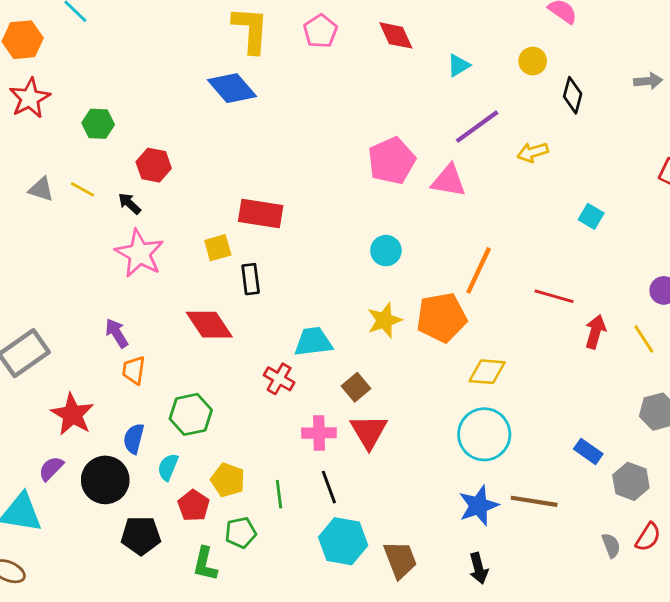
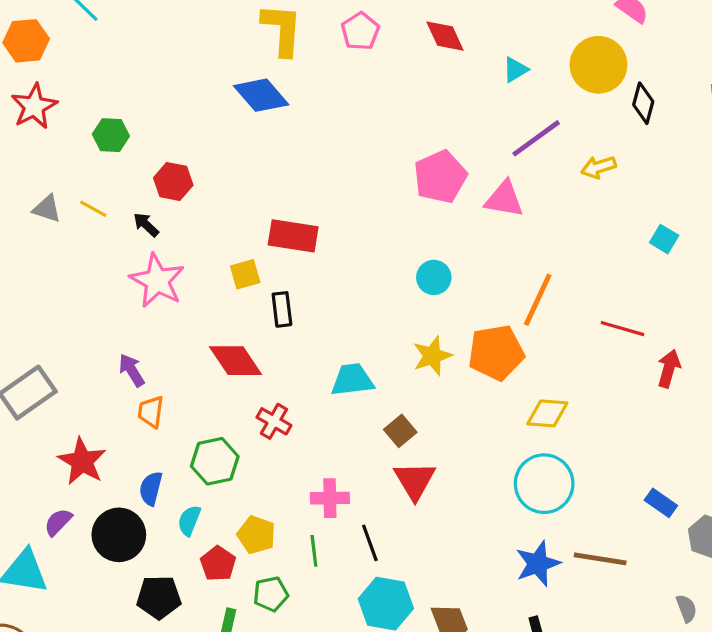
yellow circle: (533, 61) -> (598, 65), size x1.8
red cross: (279, 379) -> (274, 421), moved
pink cross: (319, 433) -> (330, 498), moved

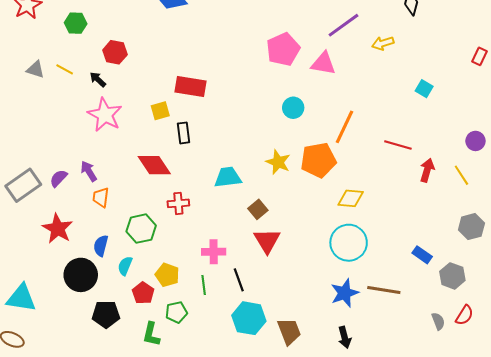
cyan circle: (434, 277) -> (293, 108), moved
yellow star: (432, 356) -> (278, 162), turned -30
red cross: (274, 421) -> (178, 203), turned -35
purple semicircle: (58, 522) -> (59, 178), moved

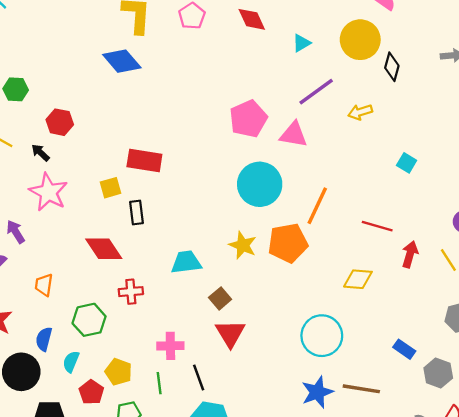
cyan circle: (293, 108) -> (260, 184), size x1.8
purple arrow: (89, 171) -> (16, 232), moved
yellow diamond: (351, 198) -> (358, 279), moved

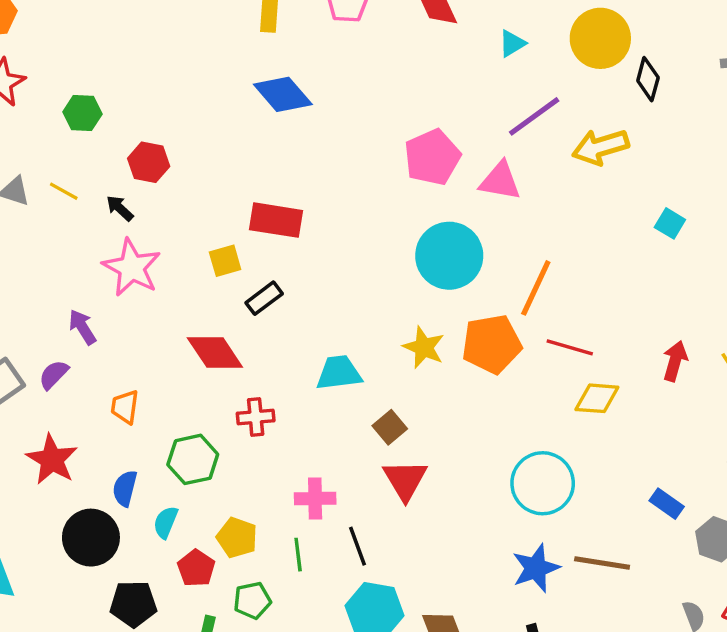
blue diamond: (122, 61) -> (283, 94), moved
yellow arrow: (360, 112) -> (600, 147), size x1.5
black rectangle: (137, 213) -> (264, 298), turned 60
red line: (377, 226) -> (570, 347), moved

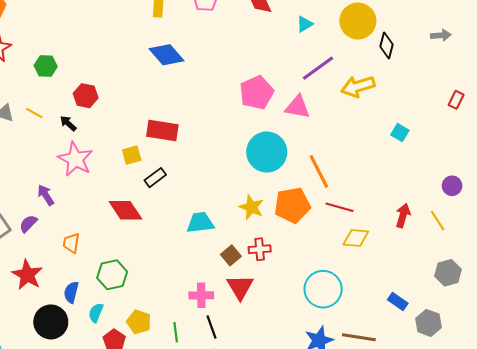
orange line: (536, 288) -> (319, 171), turned -52
red cross: (256, 417) -> (260, 249), moved
pink cross: (315, 499) -> (201, 295), moved

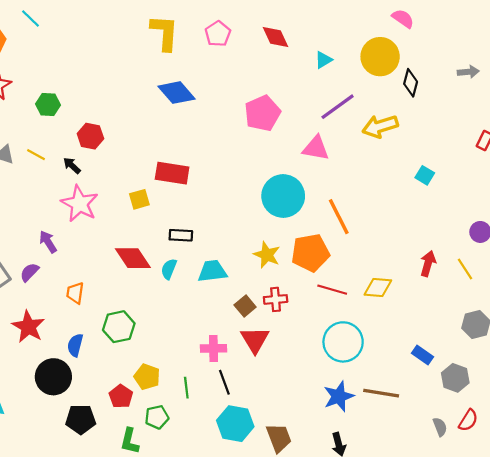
pink pentagon: (257, 93) -> (262, 113), moved
black rectangle: (155, 178) -> (181, 235), moved, turned 40
red line: (339, 207) -> (332, 290), moved
cyan semicircle: (96, 313) -> (169, 269), moved

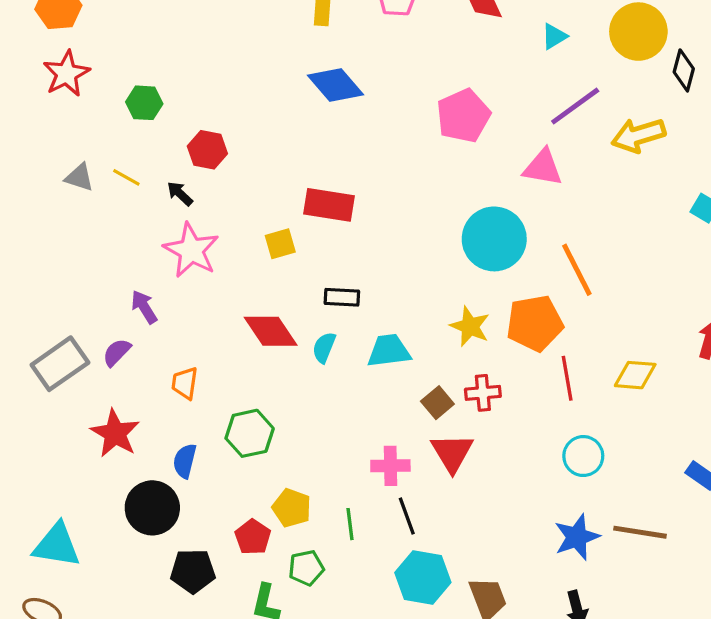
red line: (332, 290) -> (567, 378), turned 64
cyan circle: (343, 342) -> (583, 456), size x0.7

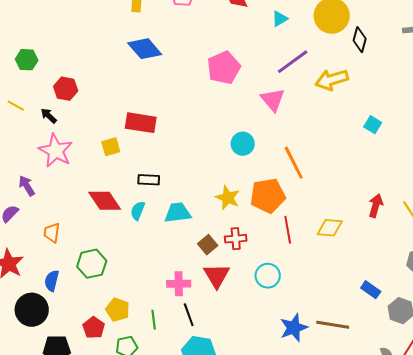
pink triangle: (543, 168) -> (273, 100), turned 40
cyan circle: (494, 239) -> (243, 144), size x0.6
cyan circle: (583, 456) -> (268, 276), moved

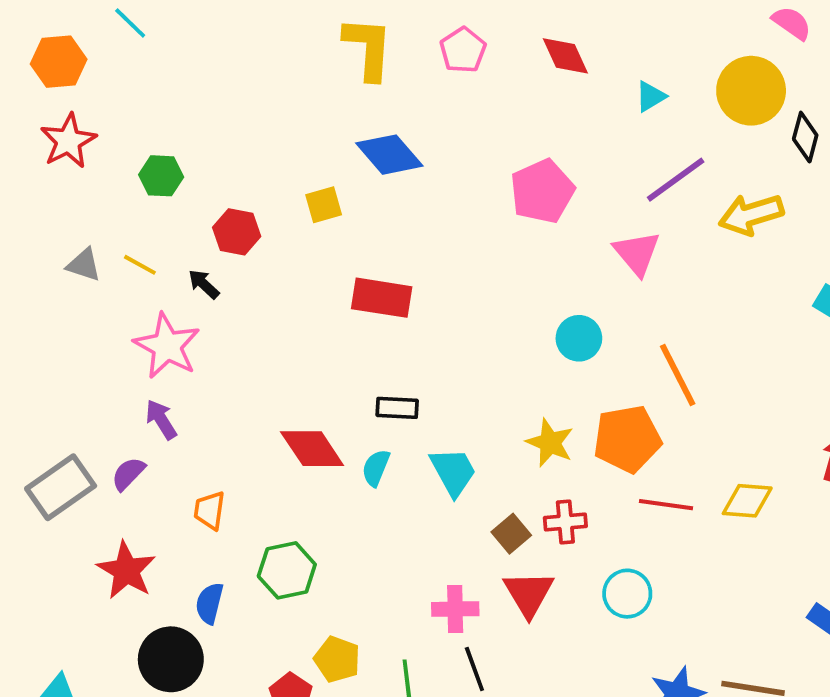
yellow square: (111, 147) -> (324, 205), moved
pink star: (56, 151) -> (167, 346), moved
cyan trapezoid: (178, 213) -> (453, 472), turned 68
red line: (288, 230) -> (666, 505), turned -72

